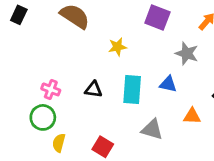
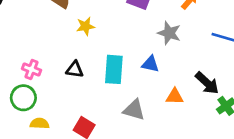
yellow star: (117, 47) -> (85, 26), moved
yellow semicircle: (59, 143) -> (40, 123), turned 78

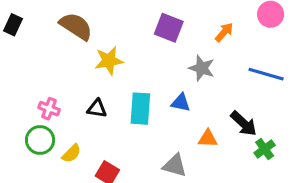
yellow star: (85, 26) -> (109, 61), size x1.4
gray triangle: (134, 110) -> (175, 165), moved
yellow semicircle: (40, 123) -> (71, 153), moved, turned 132

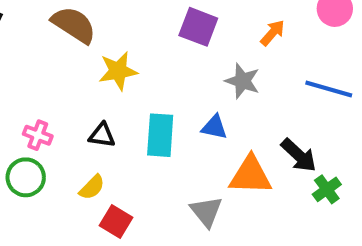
orange triangle: (208, 139) -> (251, 175), size x1.6
yellow semicircle: (71, 153) -> (92, 187), moved
gray triangle: (175, 165) -> (206, 211), turned 35

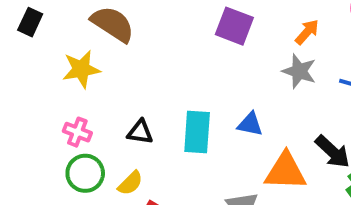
yellow star: (118, 71) -> (81, 69), moved
gray star: (242, 81) -> (299, 71), moved
green circle: (26, 177) -> (85, 173), moved

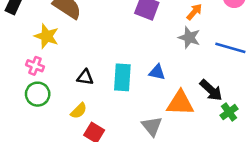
yellow star: (81, 69) -> (47, 36), turned 30
pink cross: (77, 132) -> (35, 66), moved
green circle: (85, 173) -> (38, 94), moved

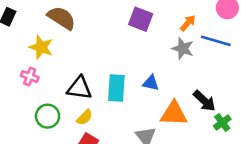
blue line: (230, 48) -> (216, 41), moved
black triangle: (85, 77) -> (79, 88), size x1.5
green circle: (38, 94) -> (48, 116), moved
yellow semicircle: (79, 111) -> (85, 117), moved

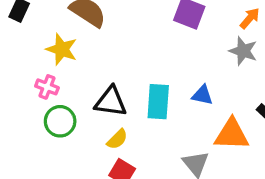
green circle: (48, 116) -> (60, 121), moved

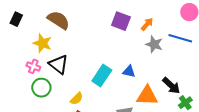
orange arrow: (250, 18) -> (147, 24), moved
black triangle: (111, 102) -> (59, 64), moved, turned 30
cyan rectangle: (158, 102) -> (102, 75), turned 30

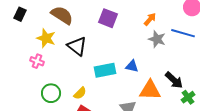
purple square: (121, 21) -> (108, 18), moved
black triangle: (59, 64) -> (77, 46), moved
cyan rectangle: (102, 75) -> (105, 70), turned 45
green circle: (41, 88) -> (51, 93), moved

